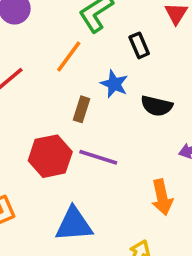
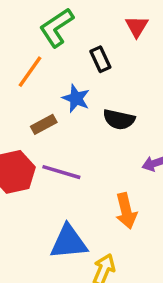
brown rectangle: (81, 109) -> (44, 124), turned 45
blue triangle: (74, 224) -> (69, 242), moved

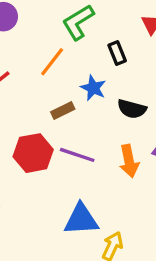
orange arrow: (126, 211) -> (129, 161), moved

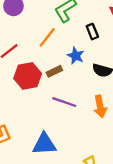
red hexagon: (33, 153) -> (28, 76), moved
blue triangle: (81, 219) -> (44, 144), moved

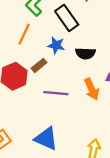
black rectangle: (92, 32) -> (67, 18), size x1.6
blue triangle: (44, 144) -> (46, 139), turned 40

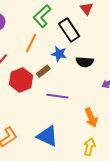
orange arrow: (92, 89) -> (91, 118), moved

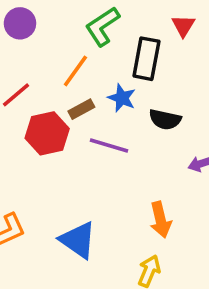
black rectangle: (69, 30) -> (146, 59), turned 35
brown rectangle: (43, 71) -> (81, 109), moved
purple line: (57, 96) -> (109, 145), moved

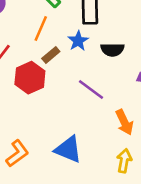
blue star: (122, 98) -> (78, 41), turned 30
purple line: (109, 145) -> (91, 90), moved, turned 32

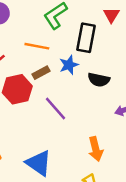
orange line: (41, 28) -> (37, 46), turned 65
purple line: (91, 90) -> (55, 109), moved

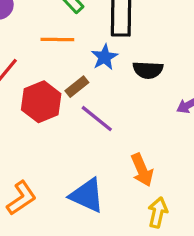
brown rectangle: (41, 73) -> (77, 87), moved
orange arrow: (96, 149) -> (142, 170), moved

